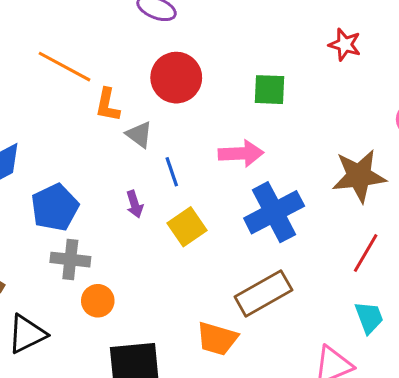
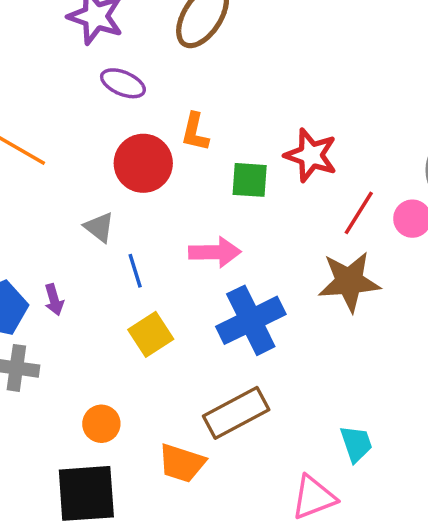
red star: (345, 45) -> (311, 155), moved, size x1.4
orange L-shape: (108, 105) -> (195, 132), moved
purple arrow: (135, 204) -> (54, 300), moved
red line: (366, 253) -> (359, 213), moved
orange circle: (98, 301) -> (101, 424), moved

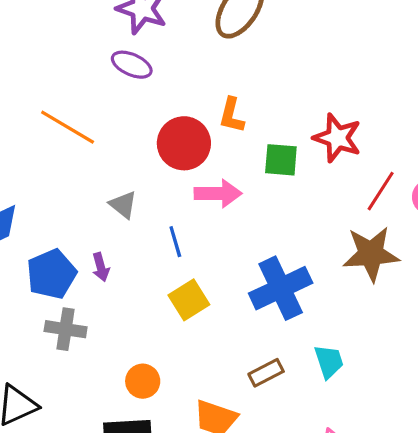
purple ellipse: (123, 83) -> (132, 65), moved
gray triangle: (99, 227) -> (123, 205), moved
pink arrow: (215, 252) -> (218, 193), moved
brown rectangle: (236, 413) -> (266, 373), size x0.6
cyan trapezoid: (356, 444) -> (329, 361), moved

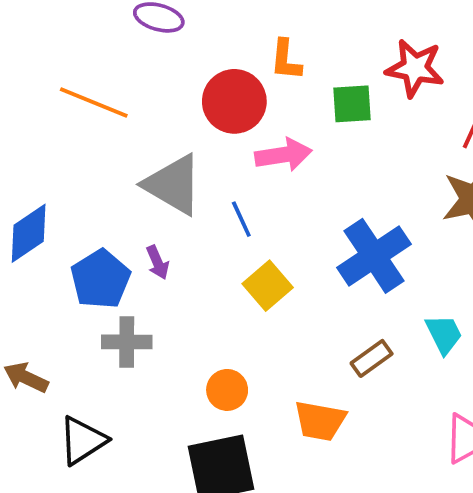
gray triangle: (123, 205) -> (173, 185), size x1.8

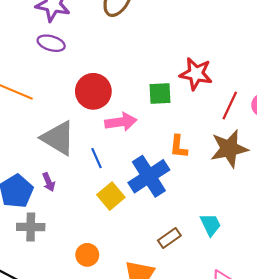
orange L-shape: (286, 60) -> (179, 147), moved
blue cross: (374, 256) -> (149, 176), moved

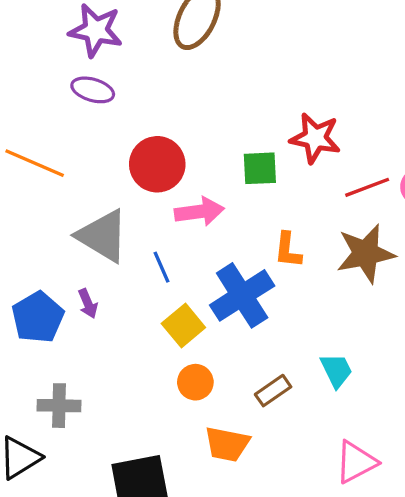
red line: (230, 106) -> (367, 187), turned 44
gray cross: (31, 227) -> (59, 406), moved
orange circle: (87, 255) -> (195, 382), moved

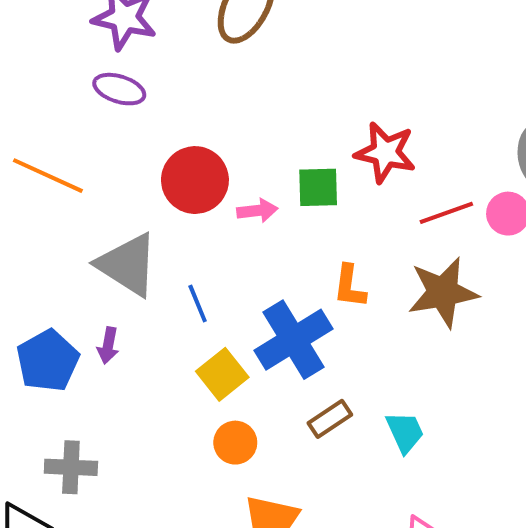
pink arrow: (199, 212) -> (257, 211), moved, size x0.7
purple arrow: (88, 304) -> (108, 345), turned 32
brown rectangle: (273, 391) -> (330, 419), moved

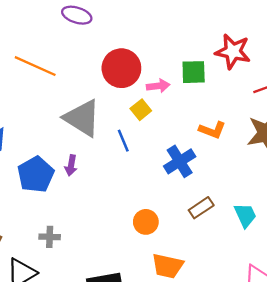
orange L-shape: (350, 286) -> (212, 130), turned -76
blue cross: (294, 340) -> (180, 161), size x0.7
yellow square: (222, 374) -> (141, 110), moved, size x0.7
gray cross: (71, 467) -> (50, 237), size x0.7

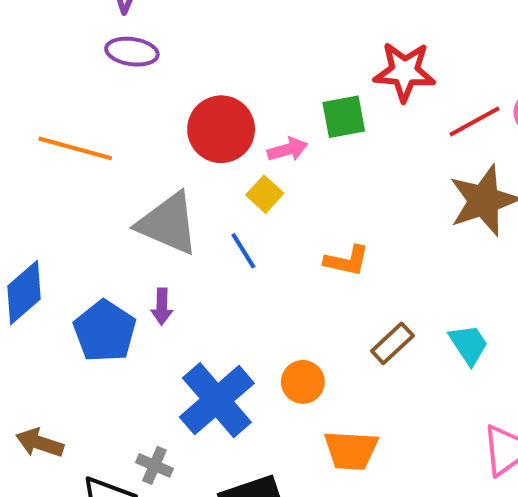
orange L-shape: (212, 130) -> (347, 261), moved
blue cross: (180, 161) -> (217, 400), moved, size x1.4
gray cross: (50, 237) -> (154, 465), moved, turned 30

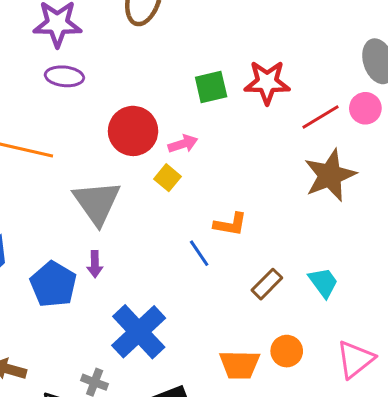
green square: (344, 117) -> (211, 87), moved
gray triangle: (168, 224) -> (97, 203), turned 34
blue line: (243, 251) -> (199, 253), moved
orange circle: (303, 382) -> (287, 351), moved

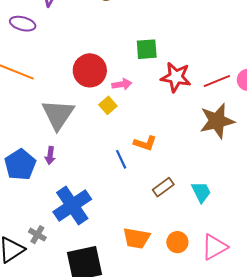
purple ellipse: (64, 76) -> (23, 24), moved
red star: (267, 82) -> (176, 77), moved
orange circle: (287, 351) -> (177, 242), moved

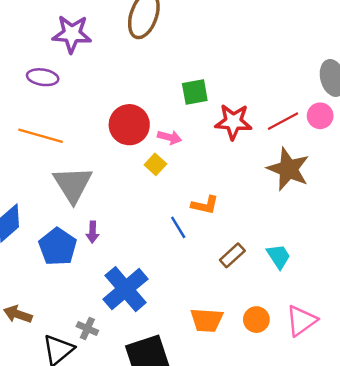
pink arrow: (122, 84) -> (169, 137), turned 30
gray triangle: (58, 115) -> (73, 184), moved
brown star: (217, 121) -> (288, 169), turned -30

